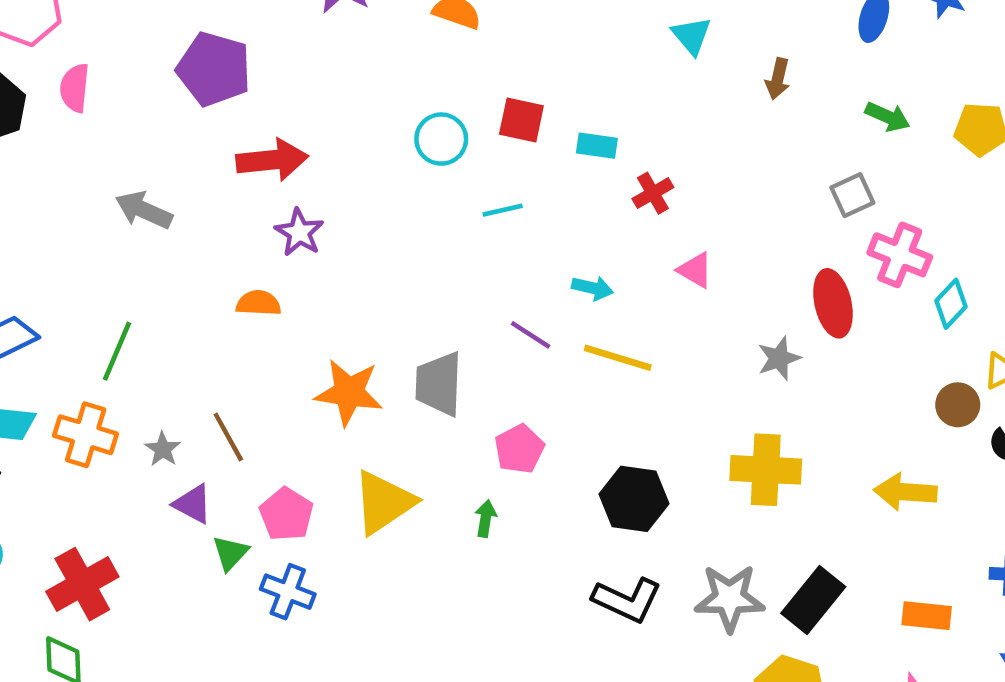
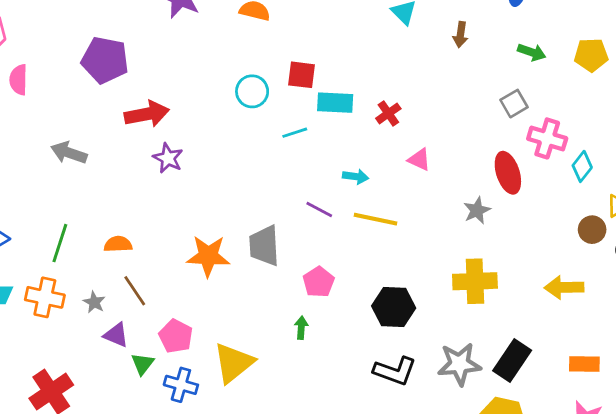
cyan rectangle: (597, 146) -> (335, 103), moved, size x1.4
orange semicircle: (259, 303) -> (118, 244), moved
yellow triangle: (384, 502) -> (234, 363), moved

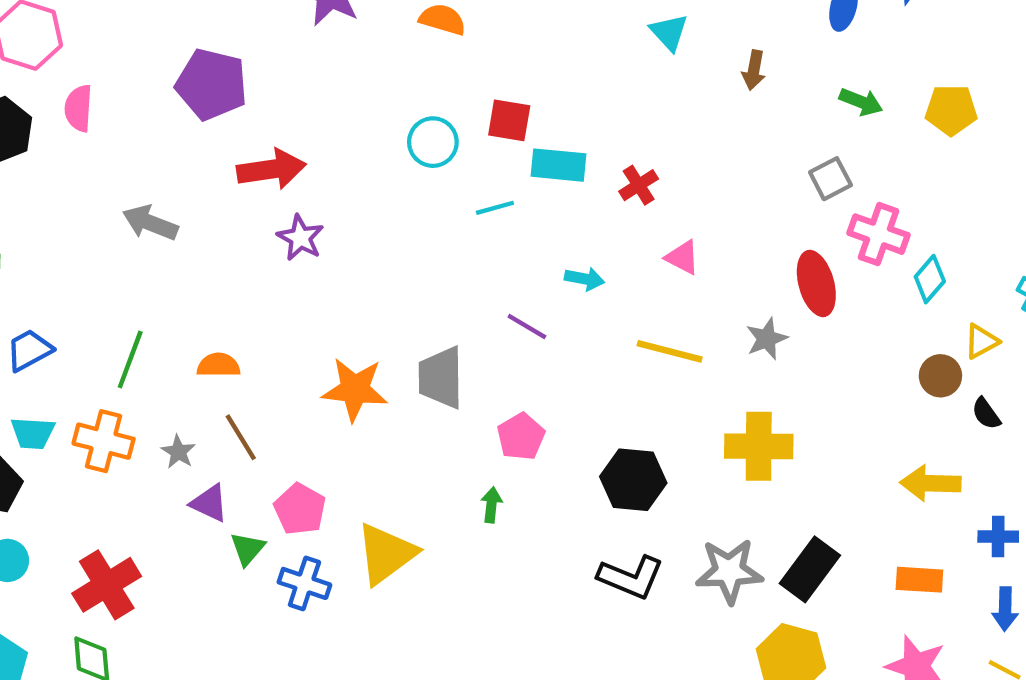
yellow line: (375, 219) -> (670, 351), moved
yellow arrow: (564, 287) -> (930, 483), moved

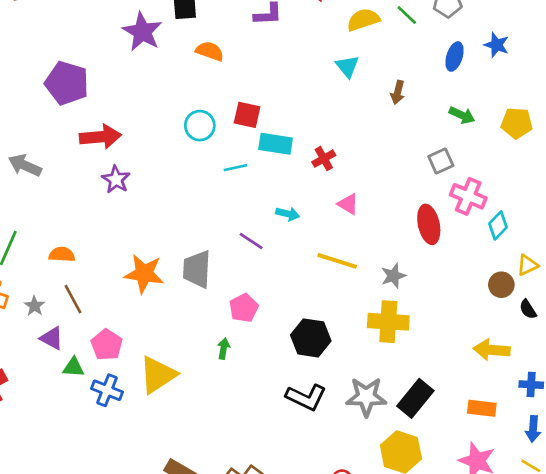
gray star: (767, 339) -> (393, 276), moved
green triangle: (248, 549) -> (74, 367), turned 50

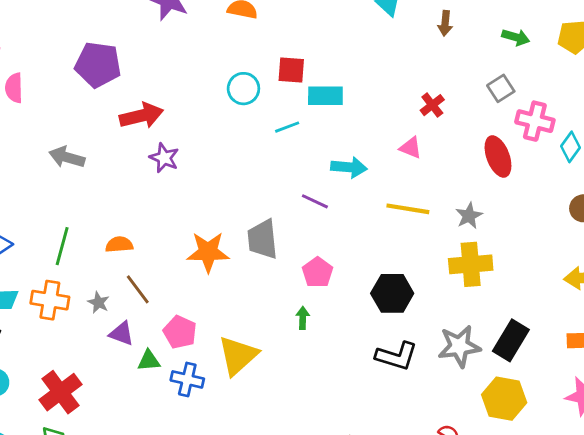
red cross: (324, 159) -> (432, 105), moved
cyan arrow: (288, 214) -> (349, 167), size x1.4

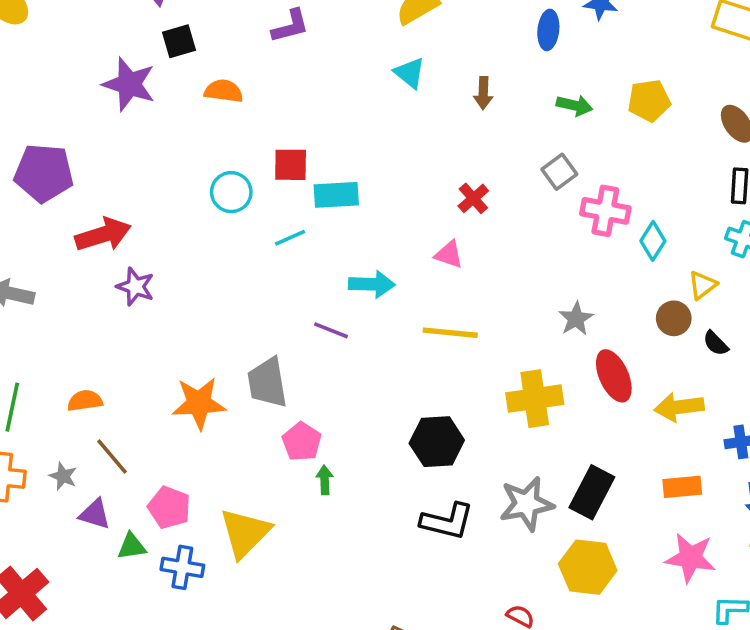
red ellipse: (498, 156) -> (614, 376), moved
gray star: (469, 216) -> (576, 319), moved
pink pentagon: (318, 272) -> (302, 442), moved

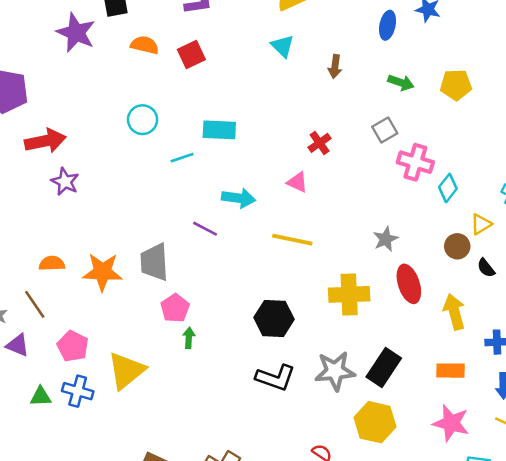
red square: (291, 165) -> (191, 55), moved, turned -32
orange semicircle: (85, 401) -> (52, 263), moved
yellow arrow: (679, 407) -> (454, 312), turned 76
green triangle: (132, 546) -> (41, 397), moved

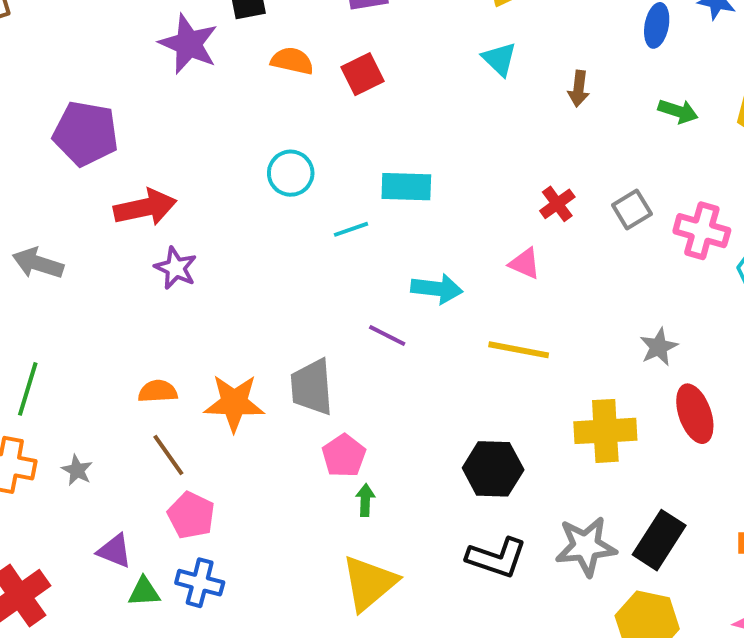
gray square: (385, 130) -> (632, 210), moved
brown line: (35, 304) -> (168, 455), moved
purple triangle: (18, 345) -> (114, 551), moved
yellow triangle: (126, 371) -> (369, 583), moved

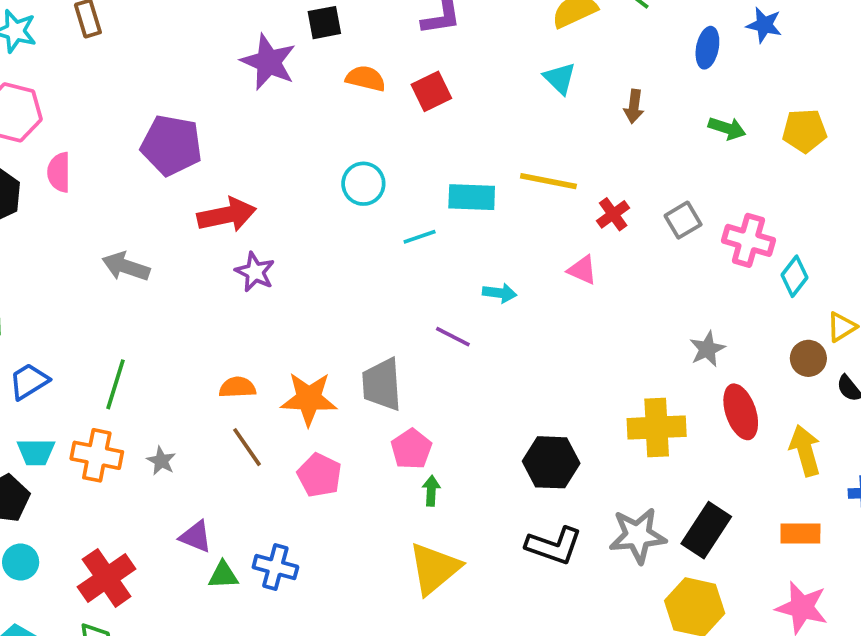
cyan arrow: (437, 289) -> (500, 293), size x0.7
yellow line: (519, 350) -> (548, 181), moved
pink pentagon: (191, 515) -> (319, 475), moved

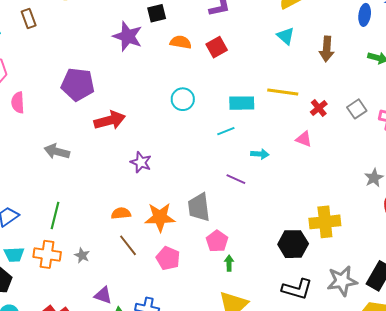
brown arrow: (634, 106) -> (327, 49), size x1.4
cyan line: (420, 237) -> (226, 131), moved
purple star: (255, 272) -> (141, 162), moved
yellow cross: (657, 427) -> (325, 222), moved

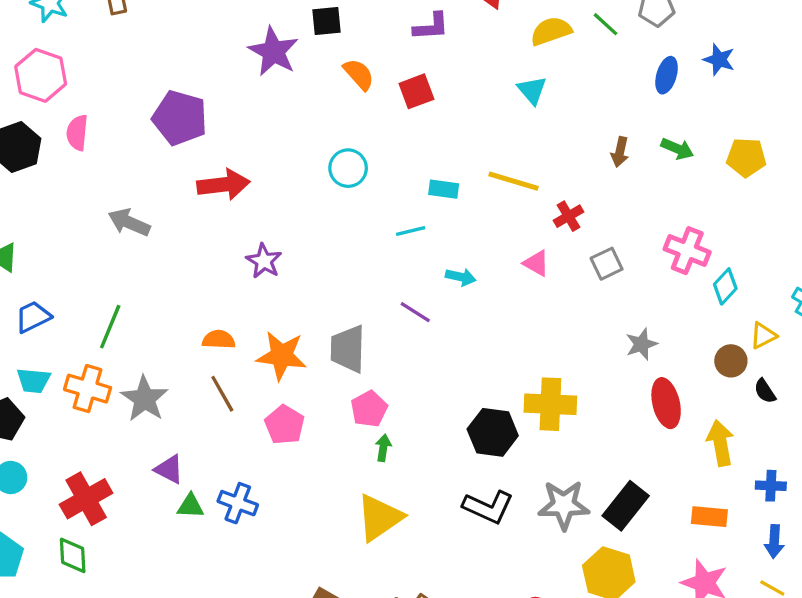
orange semicircle: (181, 42) -> (359, 74), turned 30
brown arrow: (327, 49) -> (620, 152), moved, size x0.7
cyan rectangle: (242, 103) -> (444, 189), size x0.7
gray square: (357, 109) -> (607, 264), moved
gray star: (82, 255) -> (145, 399), size x1.8

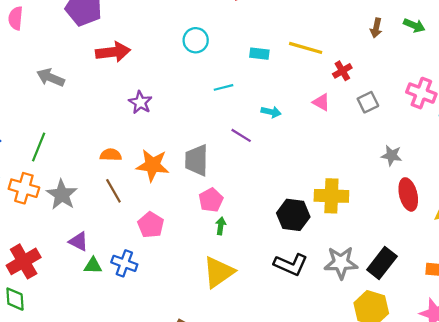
cyan line: (411, 231) -> (223, 87), moved
gray star: (641, 344) -> (392, 155), turned 30
pink pentagon: (285, 425) -> (151, 225), moved

